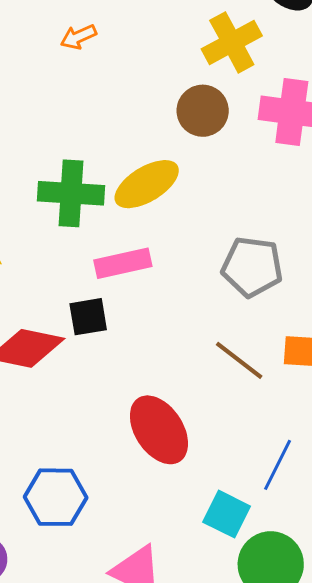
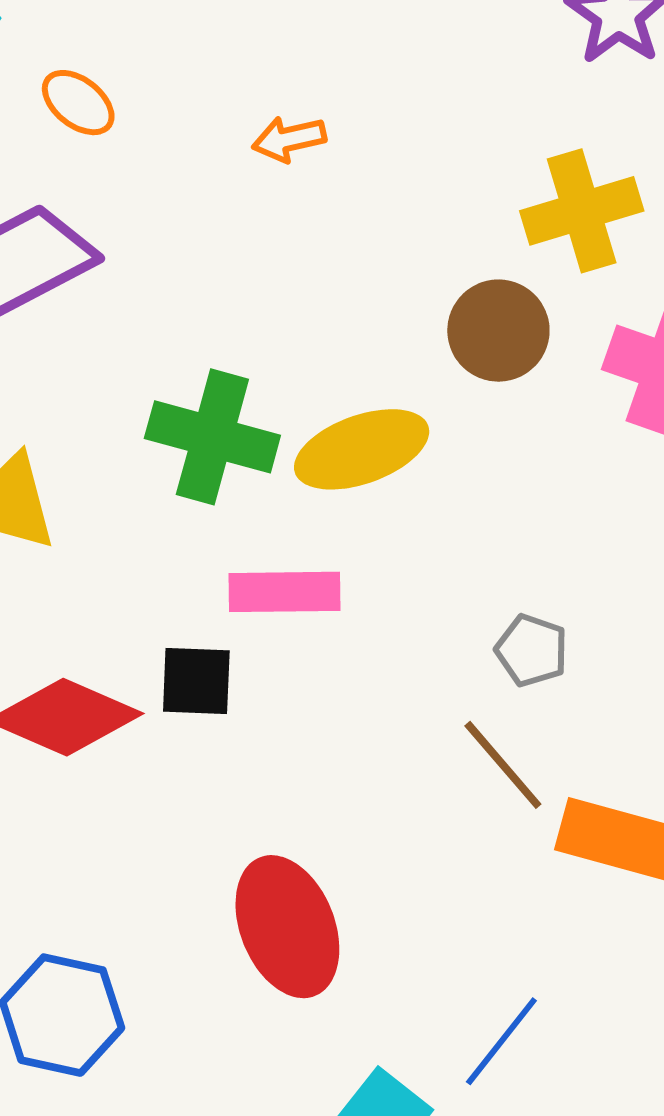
gray pentagon: (252, 267) -> (532, 650), size x0.6
brown line: (239, 360) -> (503, 765), moved

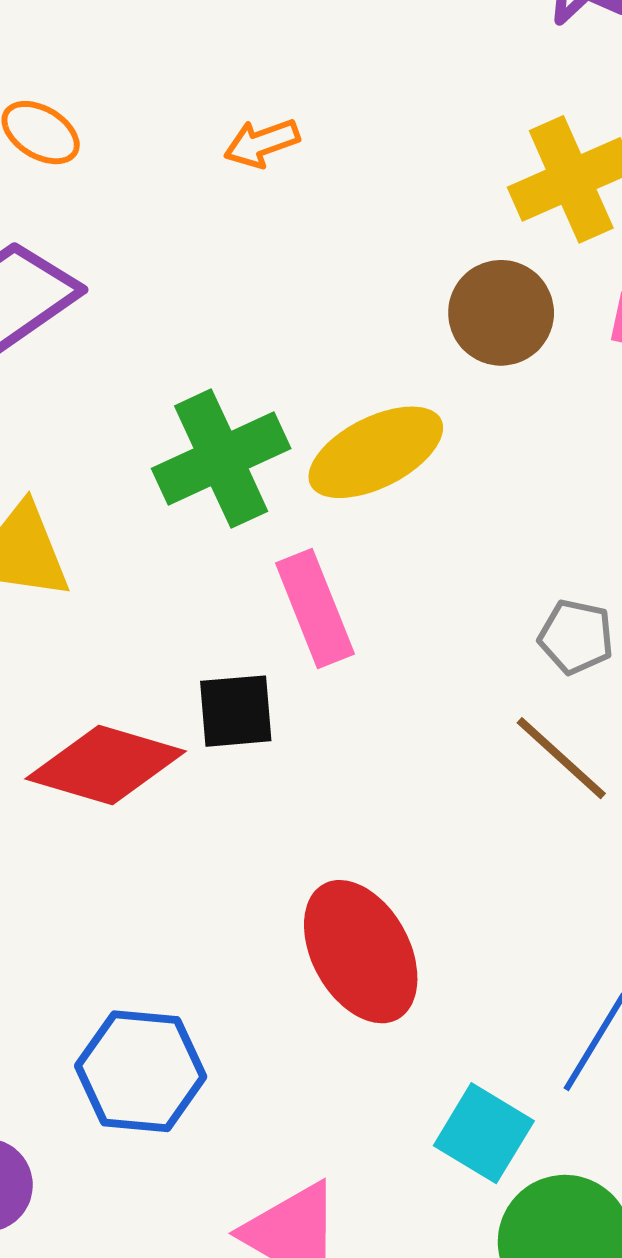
green cross: (212, 437) -> (221, 459), turned -33
pink rectangle: (285, 592) -> (315, 608), turned 76

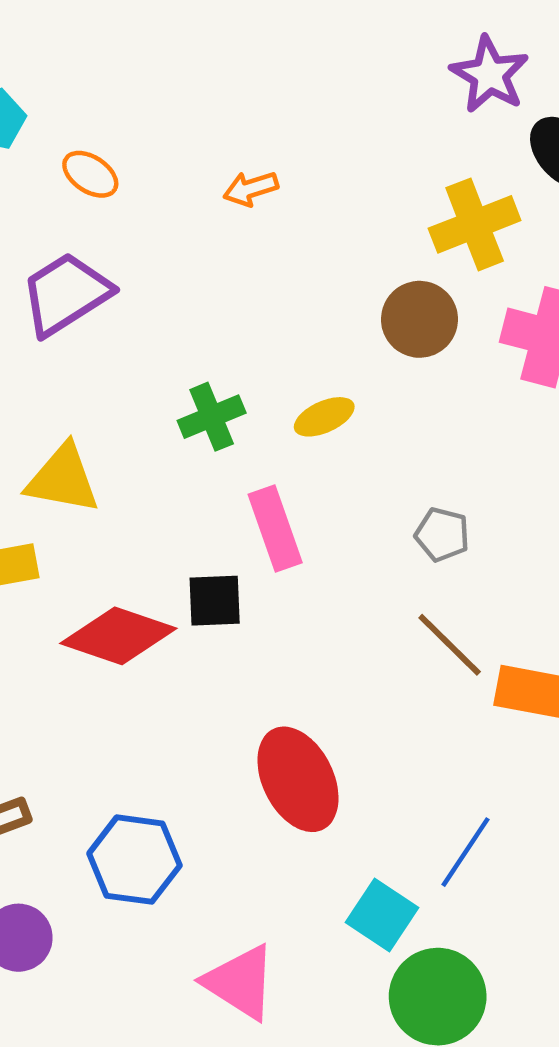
yellow ellipse: (376, 452) -> (324, 417), size x0.6
green cross: (221, 459) -> (212, 417), size x0.7
gray pentagon: (576, 637) -> (442, 535), moved

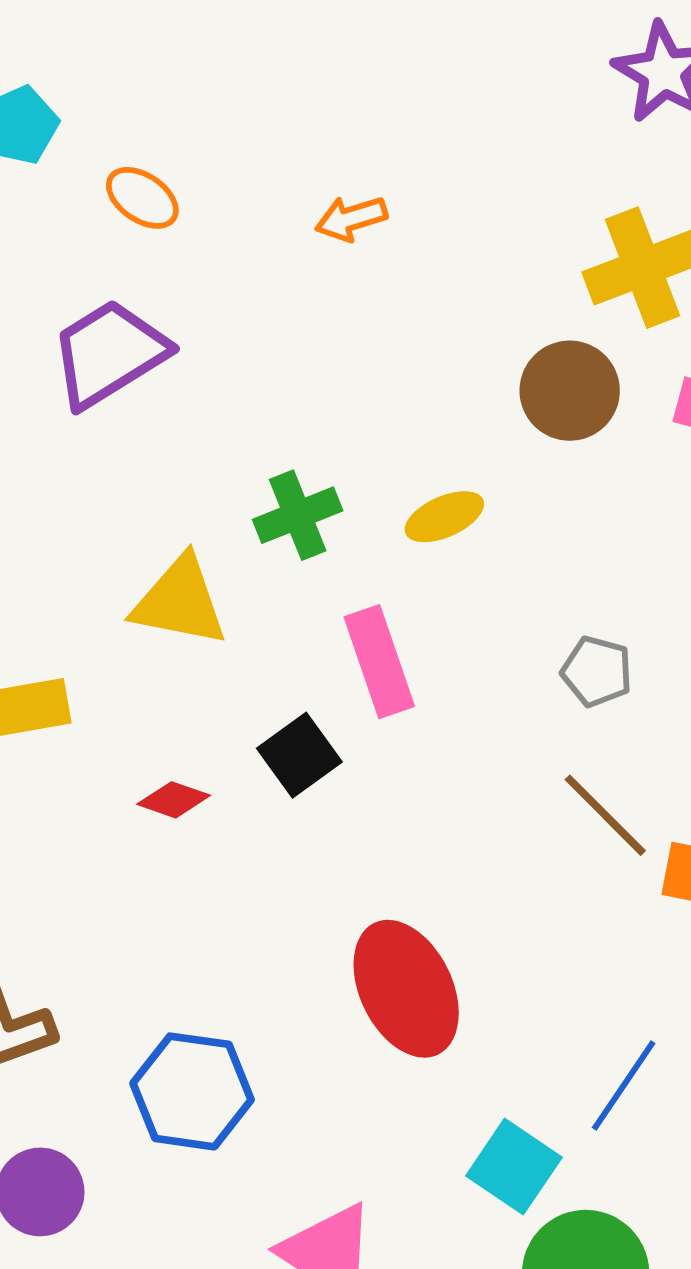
yellow triangle: (63, 479) -> (180, 601), moved
black square: (215, 601) -> (299, 755), turned -34
red diamond: (118, 636) -> (174, 800), size x0.5

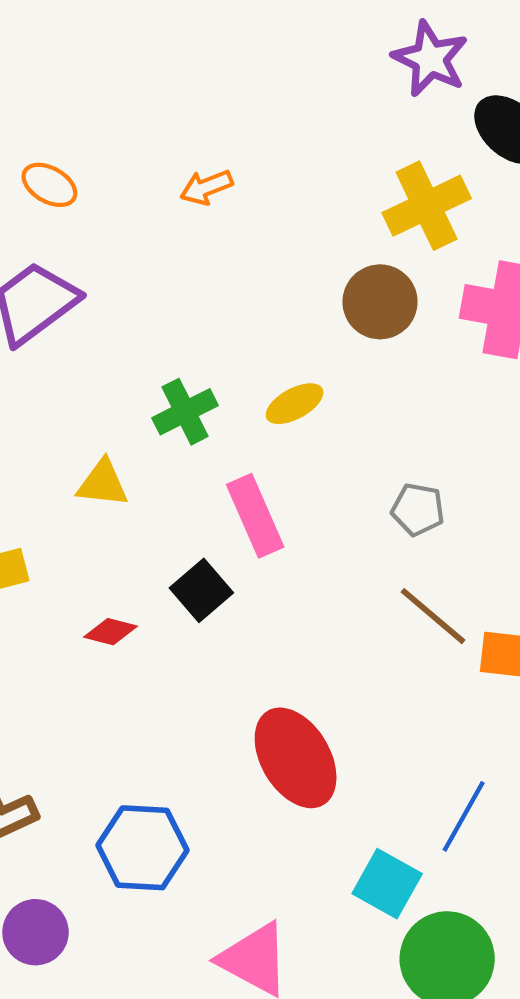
yellow triangle: (180, 601) -> (103, 483), size x0.7

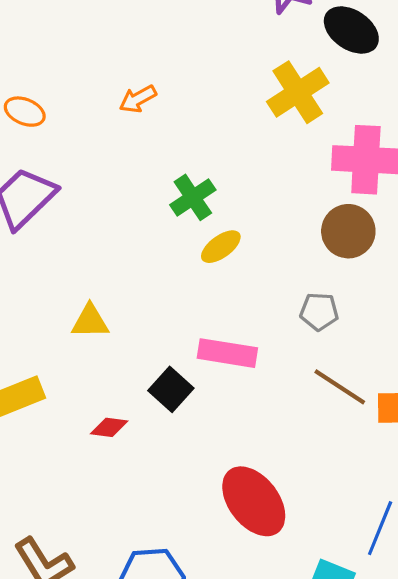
brown circle: (380, 302) -> (348, 231), moved
green cross: (185, 412) -> (193, 197), moved
pink rectangle: (255, 516) -> (227, 353), moved, turned -50

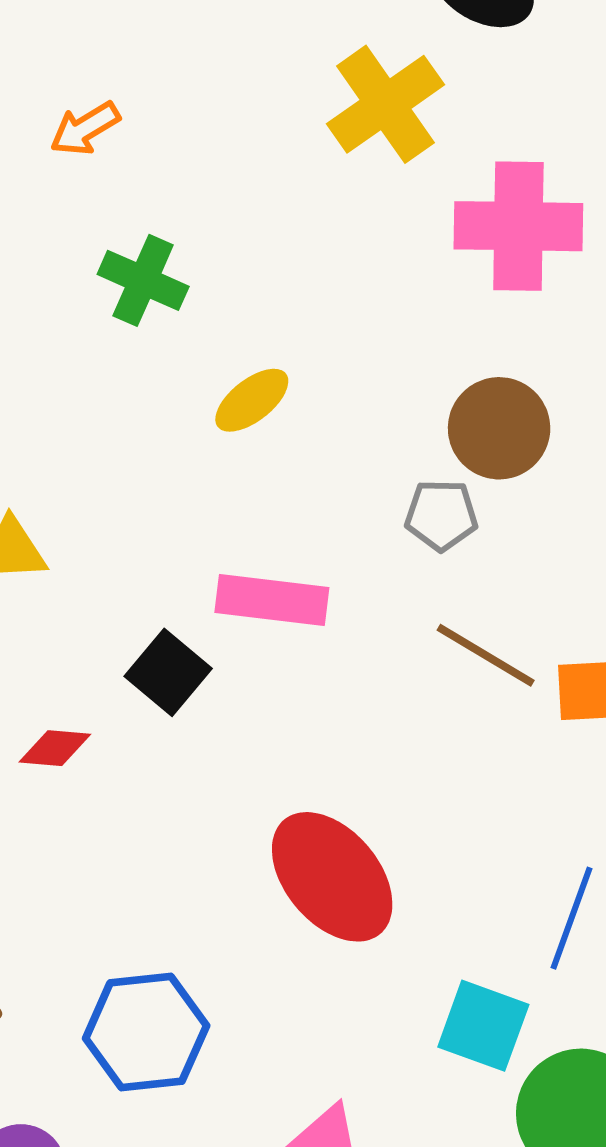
green cross: (193, 197) -> (143, 280), moved, turned -30
brown circle: (348, 231) -> (499, 428), moved

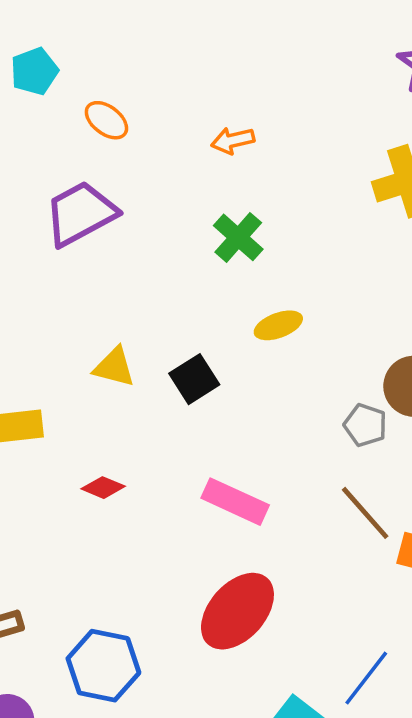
pink rectangle: (272, 600) -> (235, 502), moved
black square: (168, 672) -> (194, 379), moved
red ellipse: (332, 877) -> (237, 611), turned 64

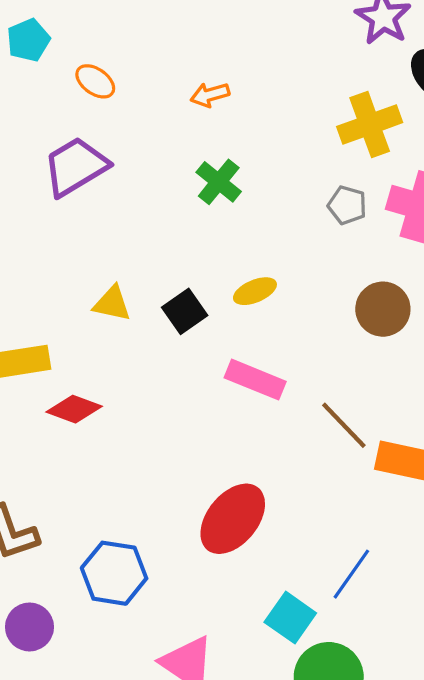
yellow ellipse: (278, 325) -> (255, 291), moved
gray pentagon: (365, 425) -> (347, 205), moved
red diamond: (103, 488) -> (74, 409), moved, size x1.4
pink rectangle: (235, 502) -> (255, 380), moved

